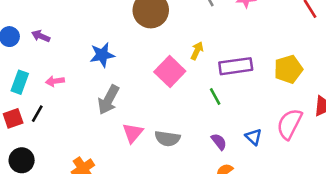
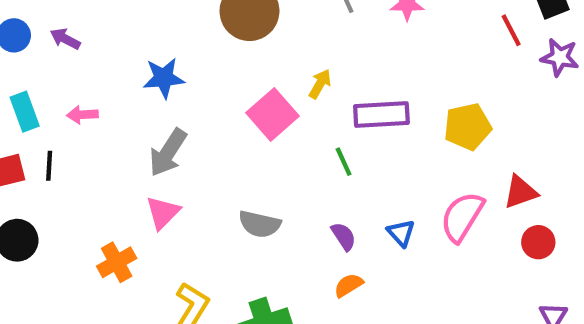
cyan rectangle: (20, 82) -> (25, 112), turned -45
black line: (37, 114) -> (49, 166), turned -30
pink triangle: (133, 133) -> (163, 213), moved

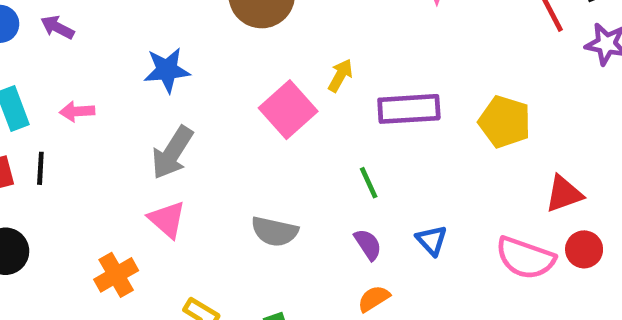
yellow pentagon: (468, 127) -> (505, 122), turned 30
green line: (344, 162) -> (369, 183), moved
pink triangle: (163, 213) -> (167, 219), turned -33
pink semicircle: (462, 217) -> (525, 258), moved, turned -102

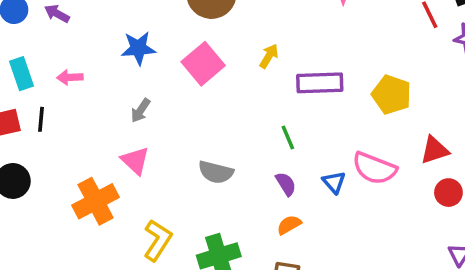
pink square: (288, 110) -> (203, 64), moved
gray arrow: (172, 153) -> (141, 111), size x0.6
pink semicircle: (525, 258) -> (374, 168), moved
orange cross: (116, 275) -> (96, 201), size x1.4

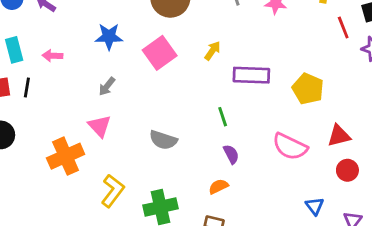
blue triangle: (334, 182) -> (315, 206), moved
purple semicircle: (286, 184) -> (231, 154), moved

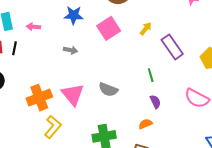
purple rectangle: (251, 75) -> (172, 47), turned 50
gray arrow: (107, 86) -> (71, 50), turned -120
pink triangle: (100, 126) -> (73, 94), moved, size x1.4
yellow L-shape: (113, 191) -> (53, 127), moved

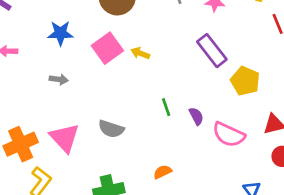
yellow arrow: (146, 29) -> (140, 53), moved, turned -104
purple rectangle: (172, 47) -> (212, 51), moved
purple semicircle: (155, 102) -> (196, 116), moved

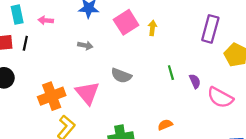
purple rectangle: (212, 51) -> (210, 29), turned 50
yellow arrow: (140, 53) -> (152, 28), turned 72
gray semicircle: (111, 129) -> (121, 76), moved

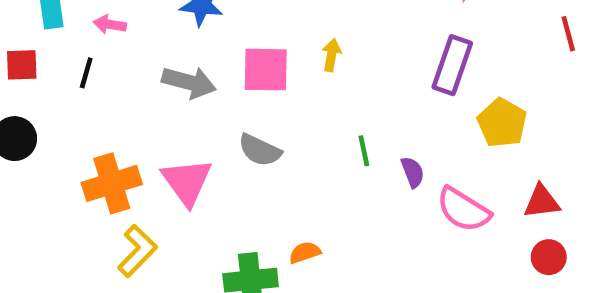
pink square: (126, 22) -> (266, 70), moved, turned 30
black line: (25, 43) -> (86, 73), moved
gray arrow: (85, 45) -> (189, 82), size x1.6
orange semicircle: (165, 125) -> (305, 252), moved

